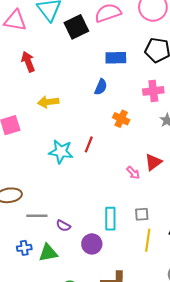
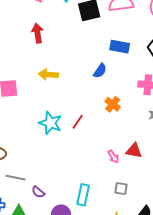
red triangle: (153, 162) -> (134, 151), turned 36
gray square: (142, 214) -> (121, 189), moved

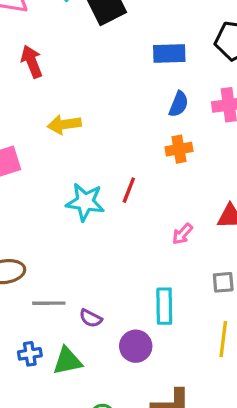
blue semicircle: (100, 71) -> (179, 104), moved
orange cross: (113, 104) -> (179, 149), turned -35
pink arrow: (113, 157) -> (182, 234), moved, turned 88

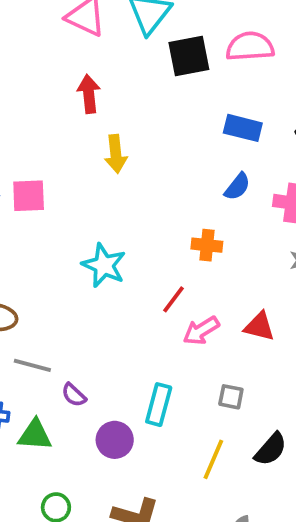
yellow arrow: (64, 124) -> (116, 154), moved, turned -104
orange cross: (179, 149) -> (207, 245), moved
red line: (129, 190) -> (173, 299), moved
pink arrow: (182, 234) -> (201, 331), size x1.4

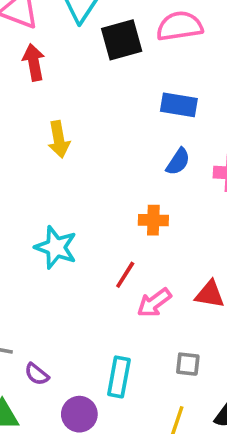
red arrow: (89, 94) -> (34, 62), moved

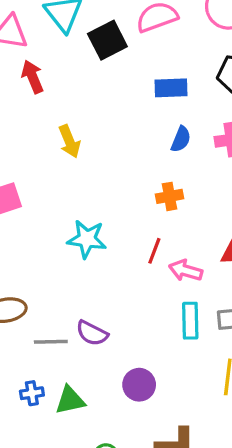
pink arrow: (154, 303) -> (186, 271), turned 64
purple semicircle: (37, 374) -> (92, 333), moved, size x1.4
cyan rectangle: (119, 377) -> (190, 321), moved

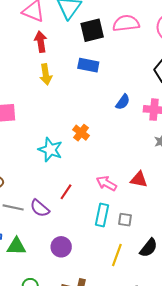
blue rectangle: (171, 88) -> (88, 65), moved
yellow arrow: (69, 141) -> (46, 74), moved
orange cross: (169, 196) -> (81, 133), moved, turned 35
red line: (154, 251) -> (66, 192), moved

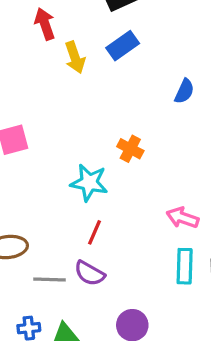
blue rectangle: (88, 65) -> (123, 46), turned -36
yellow arrow: (46, 74) -> (75, 57), moved
red line: (66, 192) -> (95, 232), moved

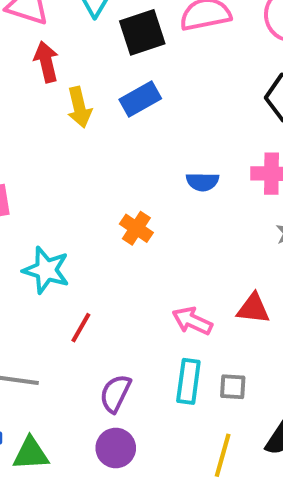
blue semicircle: (184, 91) -> (202, 182), moved, turned 60
cyan star: (89, 183) -> (46, 270), moved
purple semicircle: (89, 273) -> (115, 393), moved, turned 80

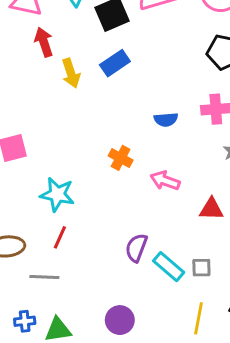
pink arrow: (192, 321) -> (165, 181), moved
red line: (81, 328) -> (60, 237), moved
cyan rectangle: (188, 381) -> (169, 267), turned -52
purple semicircle: (115, 393) -> (136, 248), moved

